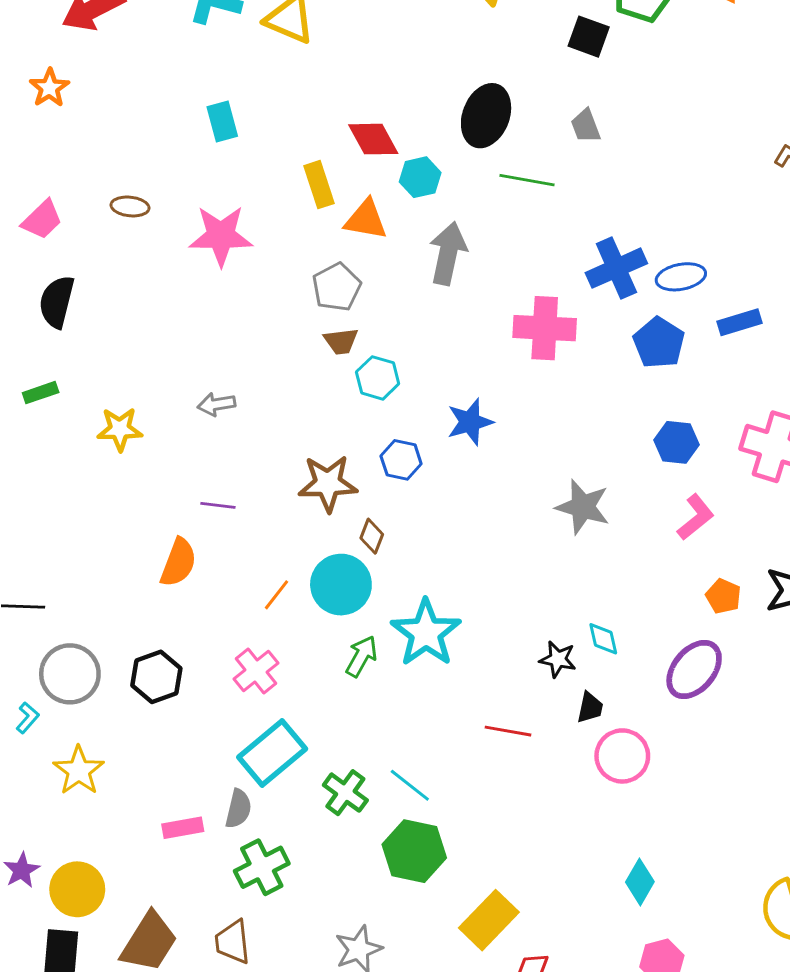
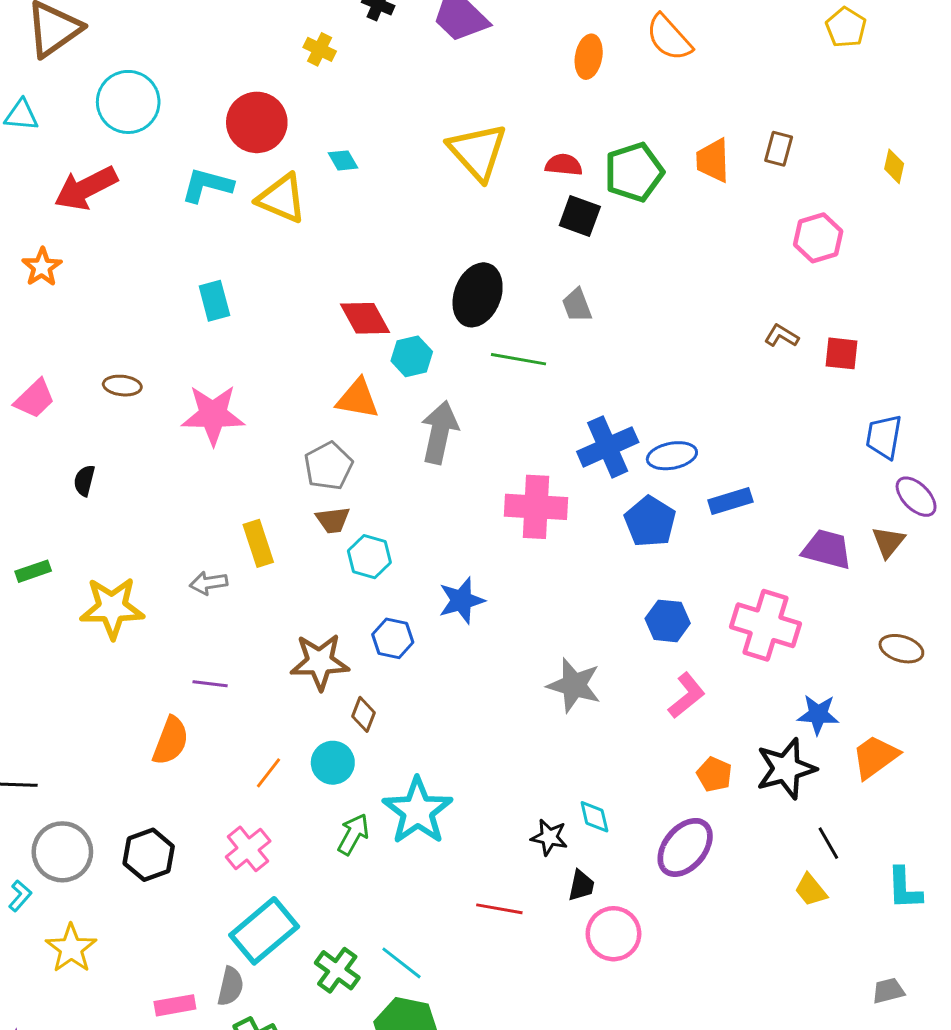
yellow rectangle: (319, 185) -> (258, 543), moved
black semicircle: (57, 302) -> (84, 481), moved, size x0.6
yellow star: (120, 429) -> (112, 608), size x1.4
cyan circle: (341, 585) -> (333, 763), size x0.7

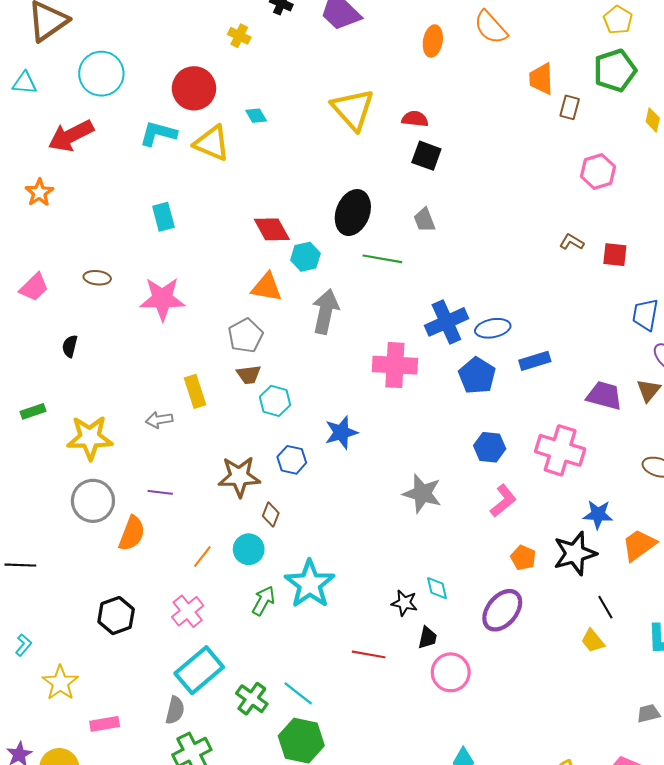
orange trapezoid: (713, 160) -> (541, 79), moved
green pentagon: (634, 172) -> (615, 70), moved
gray circle: (62, 852) -> (93, 501), moved
pink rectangle: (175, 1005) -> (105, 724), moved

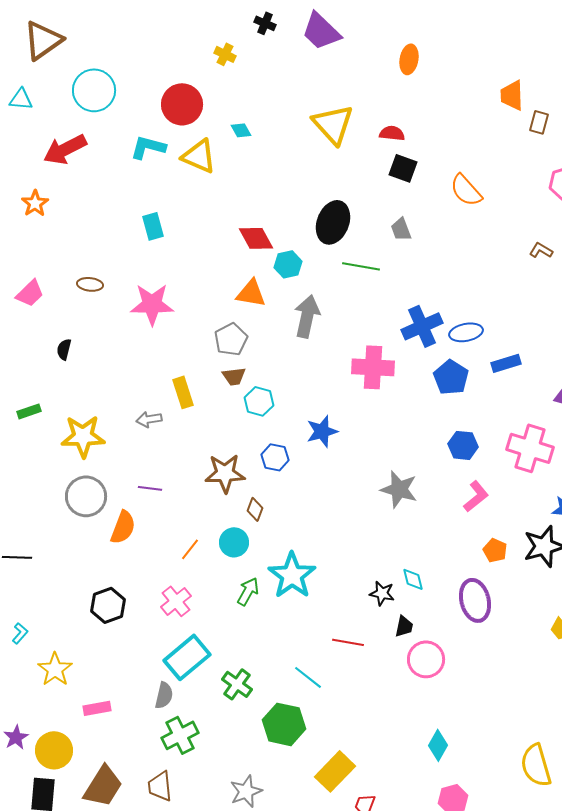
orange semicircle: (491, 27) -> (466, 190), moved
purple ellipse: (502, 610) -> (475, 600), turned -54
cyan line: (298, 693) -> (308, 677), moved

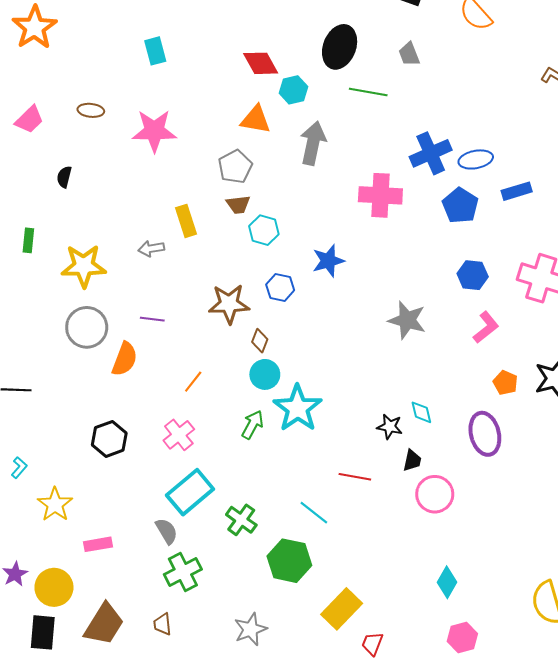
orange star: (35, 203) -> (35, 27), size x1.6
green rectangle: (29, 411) -> (28, 240), turned -65
cyan circle: (234, 542) -> (265, 374), moved
gray semicircle: (164, 695) -> (167, 531), turned -44
brown trapezoid: (160, 786) -> (162, 624), size x0.7

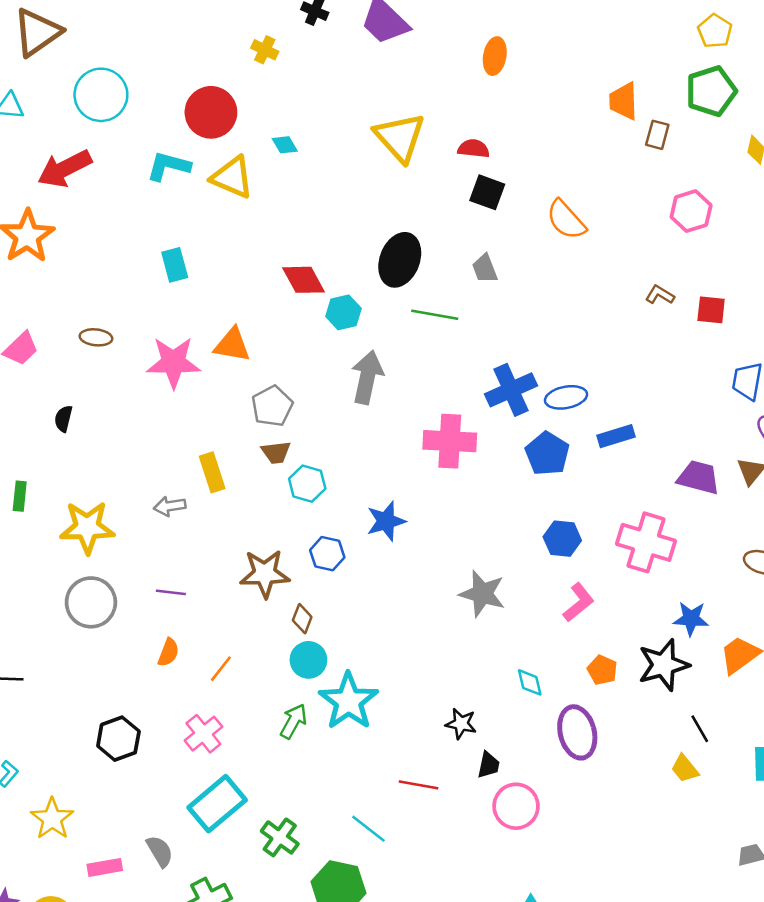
orange triangle: (256, 120) -> (232, 345), moved
orange semicircle: (125, 359) -> (168, 652), moved, size x0.7
cyan diamond: (421, 412) -> (530, 682), moved
gray semicircle: (167, 531) -> (160, 851), moved

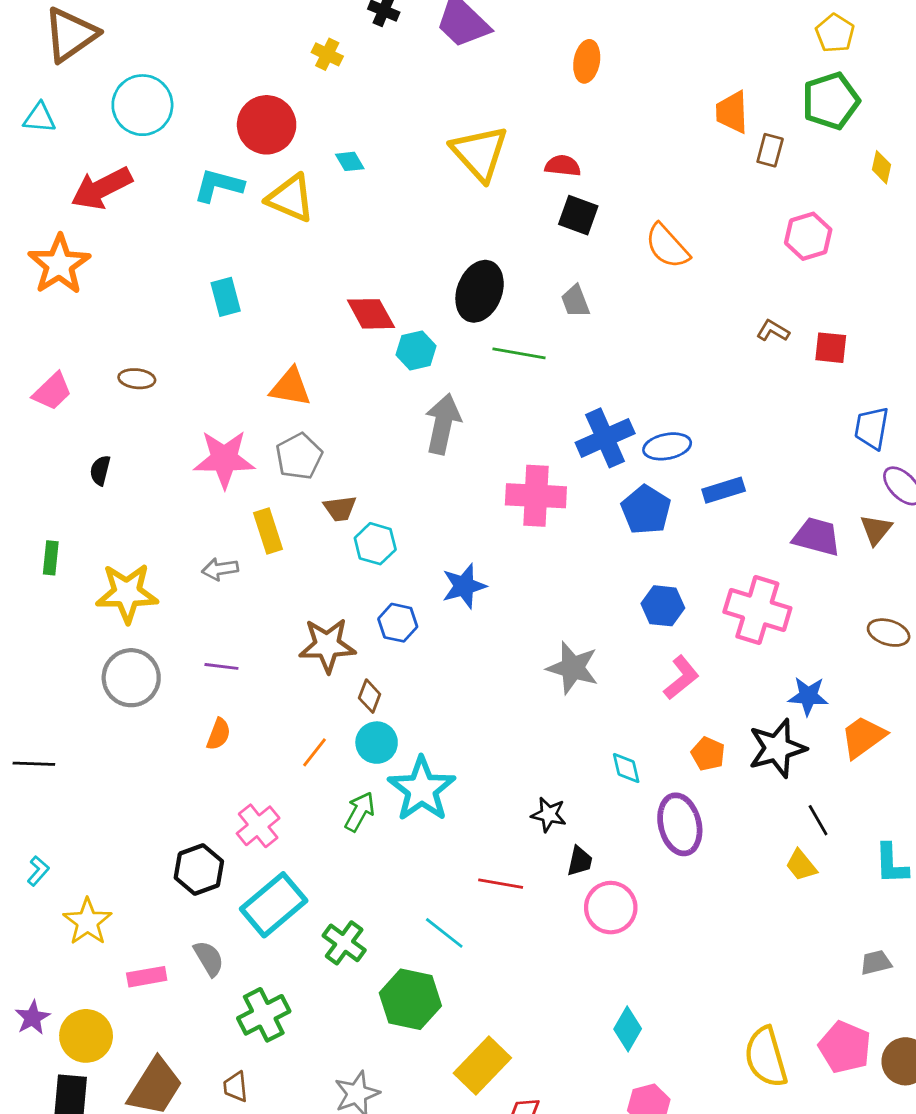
pink star: (173, 362) -> (224, 459), moved
gray pentagon: (272, 406) -> (299, 456), moved
orange line: (221, 669) -> (315, 752), moved
black hexagon: (118, 739) -> (199, 870), moved

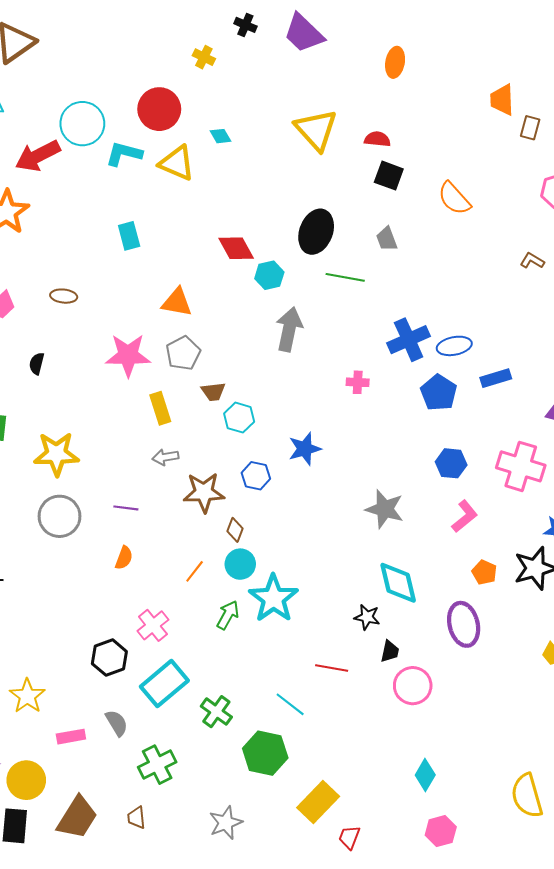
cyan circle: (142, 105) -> (82, 124), moved
pink cross: (536, 496) -> (358, 382), size x0.5
gray arrow: (220, 569) -> (165, 457), moved
cyan diamond: (626, 768) -> (398, 583), moved, size x1.8

